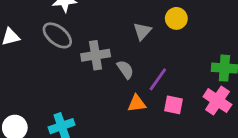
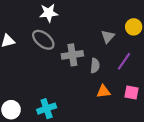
gray semicircle: (125, 69) -> (95, 66), turned 40
purple line: (158, 79) -> (124, 61), moved

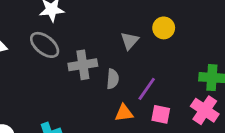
purple line: (124, 61) -> (147, 89), moved

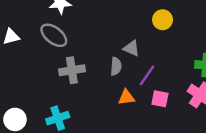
gray triangle: (130, 41) -> (131, 48), moved, turned -48
gray cross: (83, 65) -> (72, 70), moved

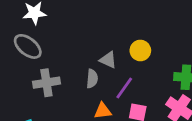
yellow circle: (163, 20) -> (140, 50), moved

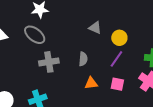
gray triangle: (108, 60) -> (95, 28), moved
purple line: (124, 88) -> (116, 59), moved

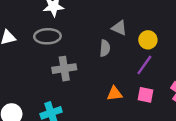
gray ellipse: (35, 35) -> (47, 36), turned -40
gray semicircle: (83, 59) -> (105, 48), moved

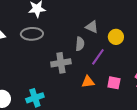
purple line: (144, 65) -> (98, 57), moved
gray cross: (64, 69) -> (61, 63), moved

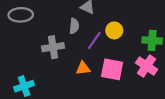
yellow circle: (116, 37) -> (114, 30), moved
pink square: (114, 83) -> (112, 69), size x1.5

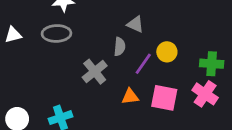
gray cross: (53, 47) -> (95, 72), turned -30

